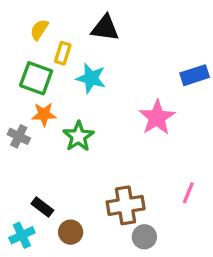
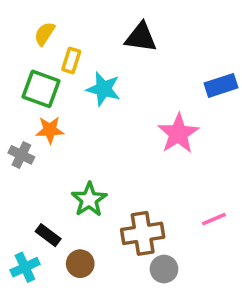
black triangle: (105, 28) -> (141, 37), moved
green star: (78, 136) -> (89, 199), moved
pink line: (188, 193) -> (214, 219), turned 45

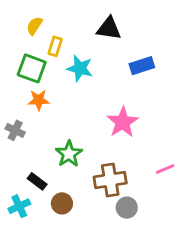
blue rectangle: (221, 85) -> (142, 66), moved
pink star: (178, 134) -> (123, 122), moved
gray cross: (21, 155) -> (15, 130), moved

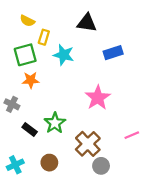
yellow semicircle: (34, 26) -> (27, 21), turned -96
green square: (32, 68) -> (25, 55), turned -35
brown cross: (110, 180) -> (88, 144), turned -35
black rectangle: (37, 181) -> (30, 130), moved

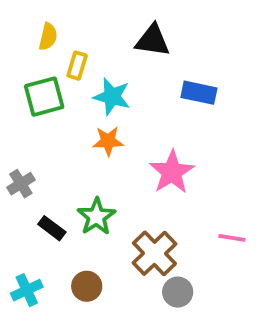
yellow semicircle: (27, 21) -> (48, 37), turned -104
blue rectangle: (113, 53) -> (199, 93), turned 30
orange star: (31, 80) -> (108, 141), moved
gray cross: (12, 104) -> (21, 184), turned 32
pink line: (132, 135) -> (232, 238), turned 32

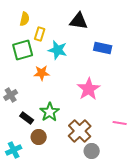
orange star: (108, 141) -> (42, 73), moved
brown circle: (87, 286) -> (39, 137), moved

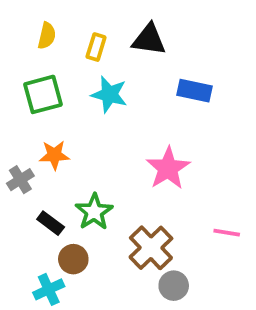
yellow rectangle: (40, 34) -> (96, 47), moved
orange star: (42, 73) -> (54, 155), moved
cyan cross: (14, 150) -> (49, 289), moved

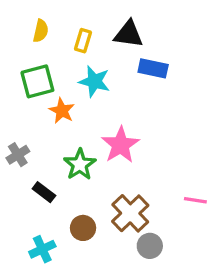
blue rectangle: (194, 91) -> (153, 68), moved
orange star: (54, 155) -> (62, 111), moved, turned 30
pink star: (168, 168) -> (120, 145), moved
green star: (94, 212) -> (80, 164), moved
brown circle: (73, 259) -> (83, 228), moved

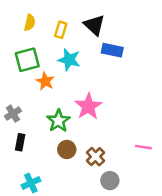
black triangle: (129, 34) -> (94, 25), turned 35
black rectangle: (44, 192) -> (20, 142), moved, turned 63
brown cross: (130, 213) -> (96, 157), size x0.7
brown circle: (83, 228) -> (67, 149), moved

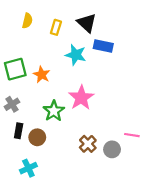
green square: (27, 60) -> (15, 69), moved
cyan star: (69, 60) -> (76, 55), moved
brown circle: (67, 149) -> (37, 137), moved
gray circle: (110, 181) -> (112, 149), moved

